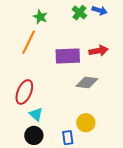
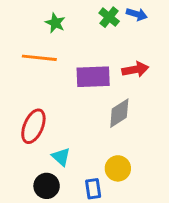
orange line: (29, 42) -> (39, 58), turned 70
gray diamond: (87, 82) -> (119, 113), turned -40
cyan triangle: (36, 114) -> (61, 157), moved

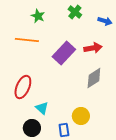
blue arrow: (137, 14) -> (105, 21), moved
purple rectangle: (93, 77) -> (64, 53), turned -45
gray diamond: (119, 113) -> (94, 78), moved

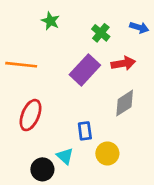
green cross: (75, 12) -> (101, 33), moved
orange line: (27, 40) -> (21, 65), moved
cyan triangle: (42, 108) -> (65, 156), moved
blue rectangle: (64, 130) -> (85, 131), moved

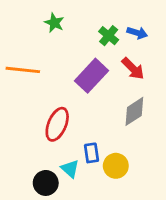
blue arrow: (139, 28) -> (137, 33), moved
red arrow: (123, 63) -> (133, 69), turned 55
red ellipse: (30, 115) -> (57, 124), moved
blue rectangle: (85, 131) -> (91, 153), moved

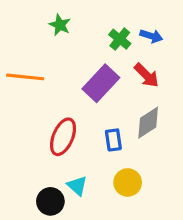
blue rectangle: (91, 153) -> (113, 140), moved

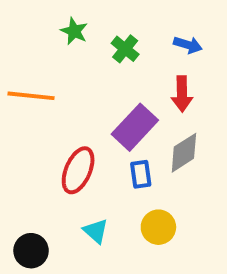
green cross: (120, 39) -> (125, 49), moved
red arrow: (147, 75) -> (182, 94), turned 44
purple rectangle: (101, 83) -> (135, 127), moved
black circle: (50, 201) -> (31, 251), moved

